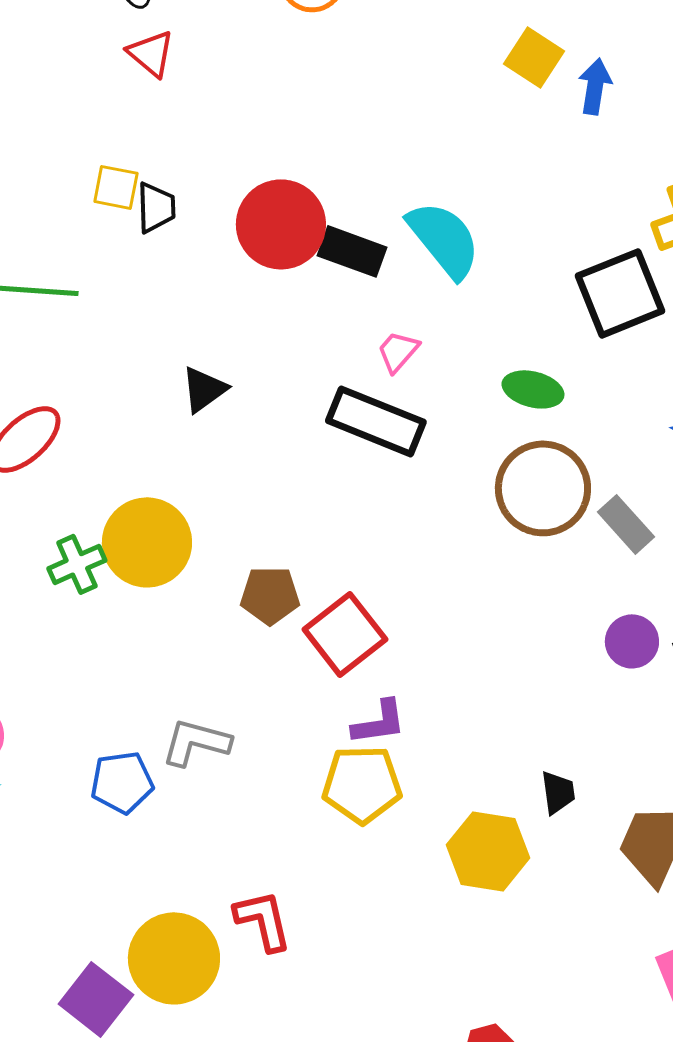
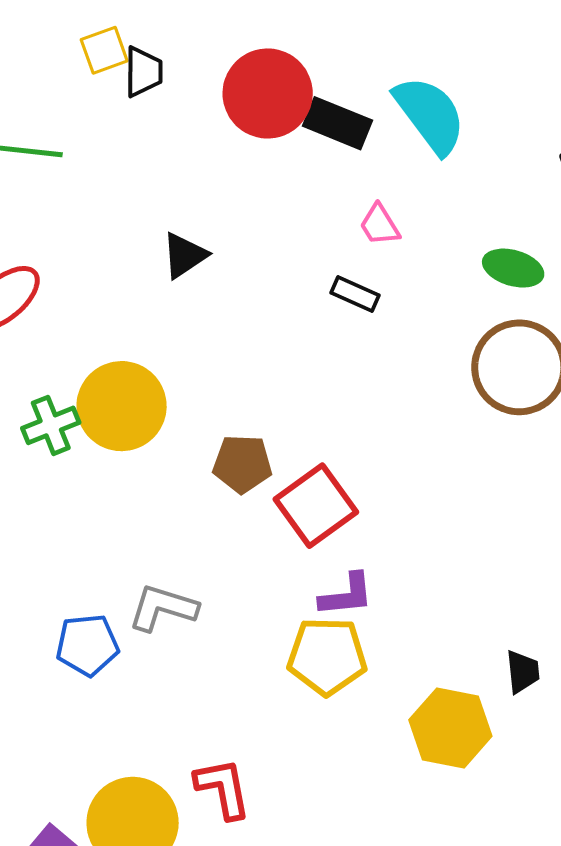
yellow square: (116, 187) -> (104, 50), turned -33
pink trapezoid: (398, 351) -> (380, 225), turned -75
black rectangle: (376, 421) -> (355, 294), size x0.5

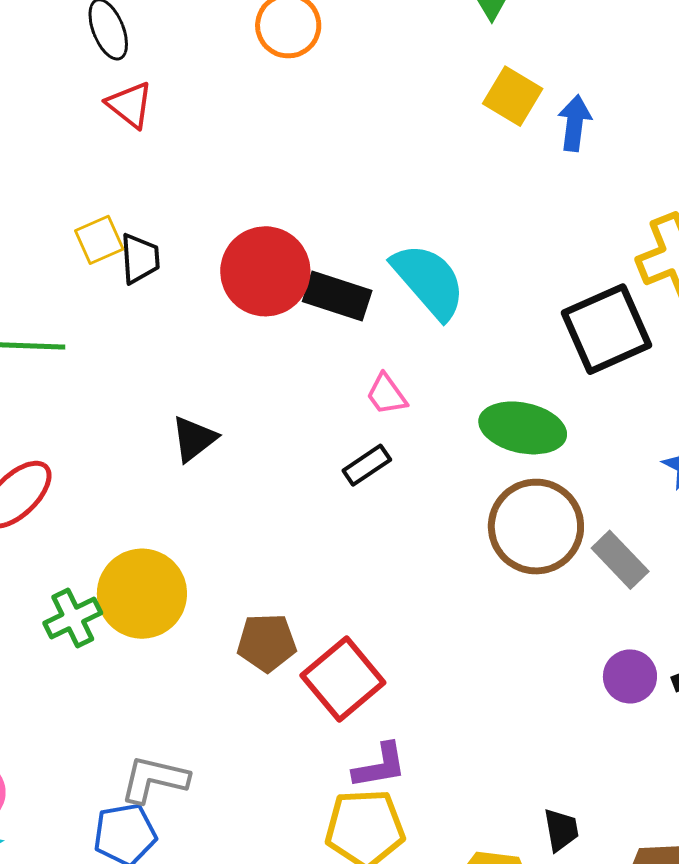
green ellipse: (513, 268) -> (523, 428), size x1.4
black rectangle: (355, 294) -> (367, 465), turned -54
gray L-shape: (163, 608) -> (154, 779), moved

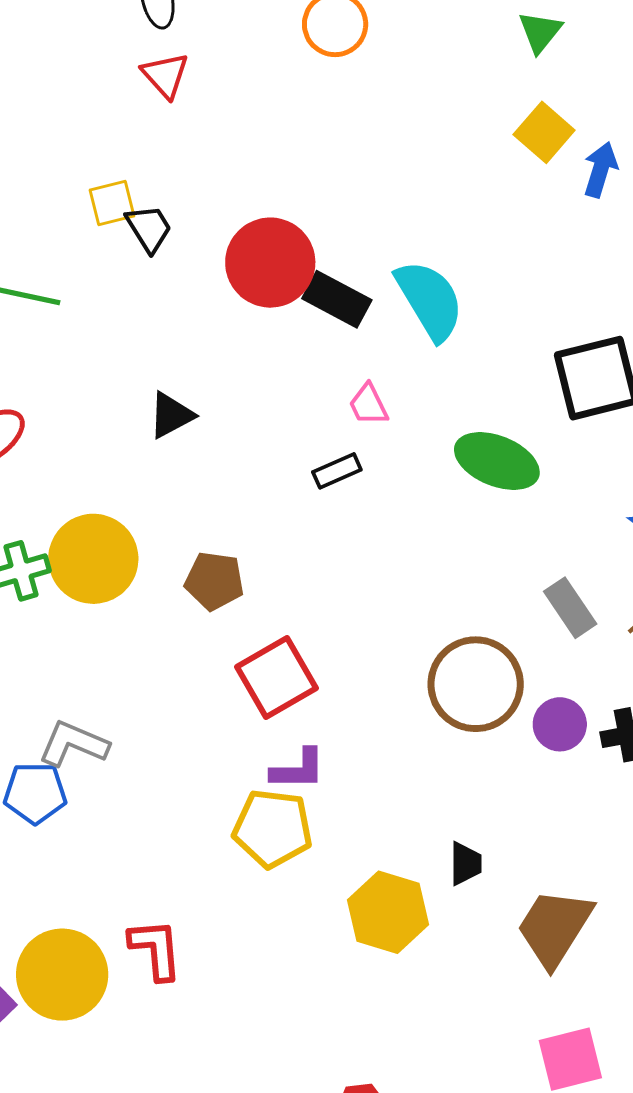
black trapezoid: (140, 259) -> (149, 228), turned -38
brown circle: (536, 527) -> (476, 684), moved
brown pentagon: (267, 643) -> (214, 581), moved

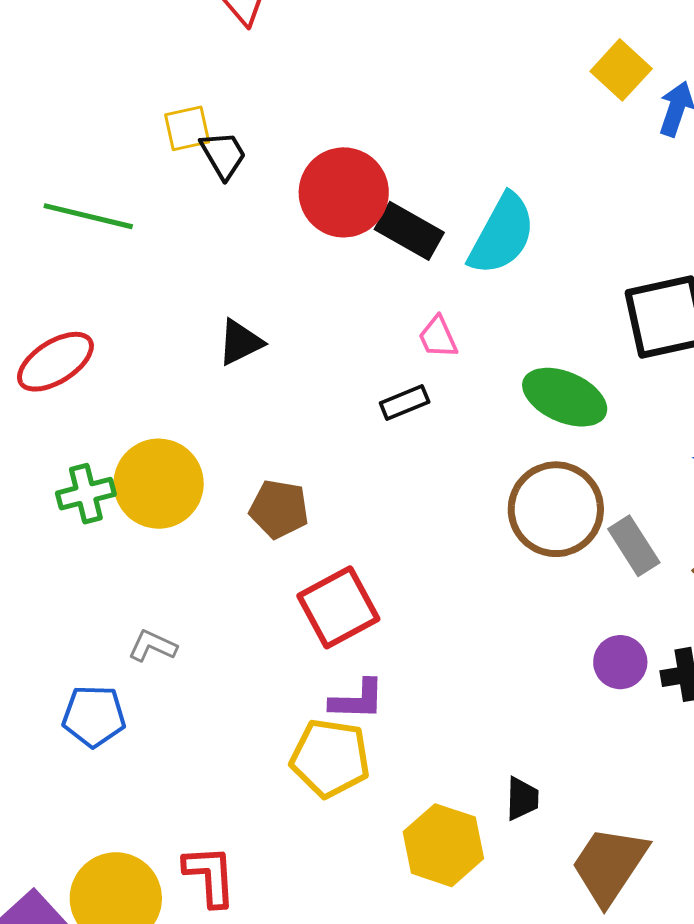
cyan semicircle: (430, 300) -> (502, 234), turned 58
brown circle: (476, 684) -> (556, 509), moved
gray L-shape: (73, 744) -> (152, 646), moved, size x0.7

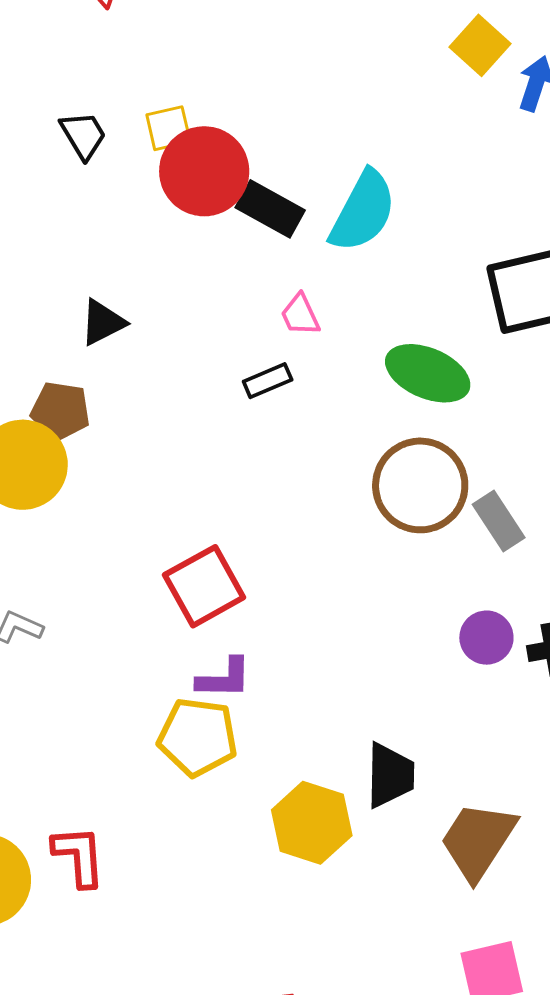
yellow square: (187, 128) -> (168, 128), moved
brown pentagon: (279, 509) -> (60, 411), moved
black trapezoid: (522, 799) -> (390, 775), size x1.5

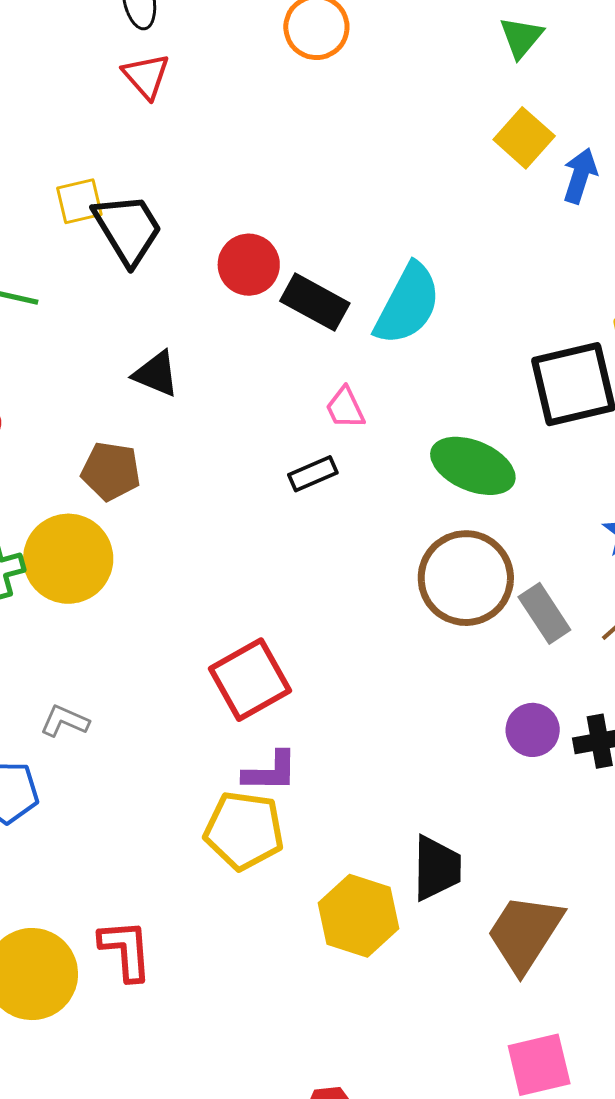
yellow square: (168, 128) -> (79, 201), moved
black trapezoid: (83, 135) -> (128, 229), size x1.5
red circle: (204, 171) -> (249, 265), size x0.7
black triangle: (103, 322) -> (156, 374), moved, turned 50
brown pentagon: (60, 411) -> (111, 471), moved

